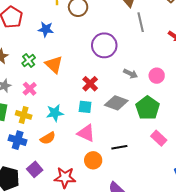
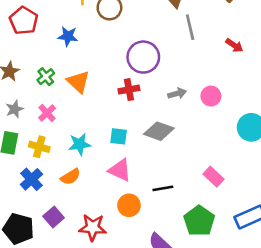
gray arrow: (130, 74) -> (177, 93), turned -40
red cross: (90, 84) -> (129, 90), moved, turned 35
green pentagon: (148, 108) -> (199, 221), moved
blue cross: (18, 140) -> (31, 179), turned 30

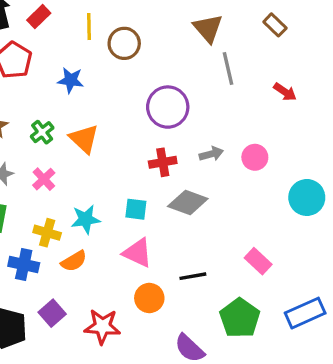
red cross: (129, 90) -> (163, 162), moved
yellow cross: (39, 147) -> (47, 233), moved
blue cross: (31, 179) -> (24, 264), turned -35

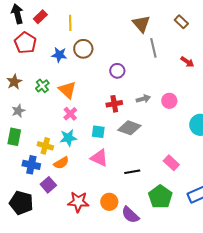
brown circle: (124, 43) -> (83, 49), moved
purple circle: (168, 107) -> (117, 71), size x0.6
pink cross: (44, 179) -> (70, 114), moved
orange circle: (149, 298) -> (109, 202), moved
purple square: (52, 313) -> (48, 185), moved

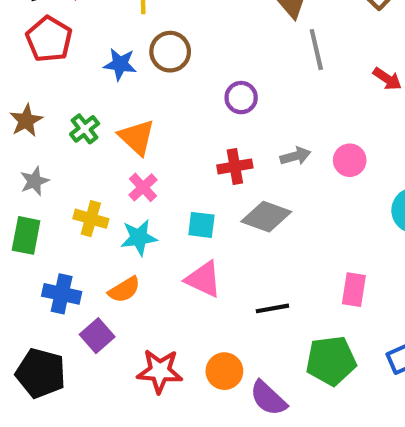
yellow cross: (45, 146) -> (91, 219), moved
pink rectangle: (171, 163) -> (354, 290), turned 56
green pentagon: (160, 197) -> (331, 361), turned 30

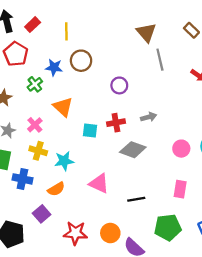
green cross: (85, 129) -> (35, 84), moved
pink circle: (350, 160) -> (181, 149), moved
pink cross: (143, 187) -> (35, 125), moved
cyan square: (201, 225) -> (90, 131), moved
blue cross: (62, 294) -> (22, 179), moved

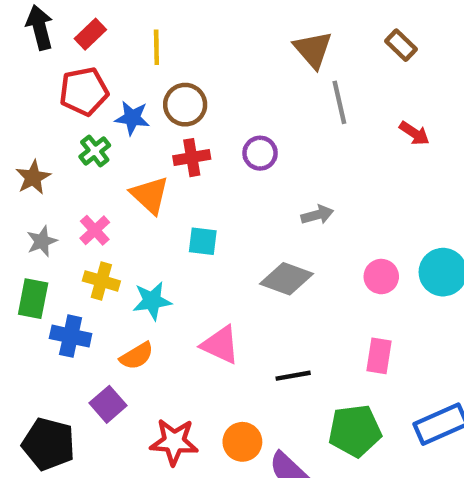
red pentagon: (16, 54) -> (84, 91), moved, turned 30
red cross: (116, 123) -> (192, 158), moved

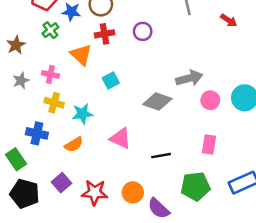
gray arrow: (317, 215) -> (189, 78), moved, size x1.5
pink cross: (95, 230) -> (50, 74), turned -35
cyan square: (203, 241) -> (111, 81), turned -35
green rectangle: (33, 299) -> (16, 159), moved, turned -45
purple square: (108, 404) -> (61, 183), moved

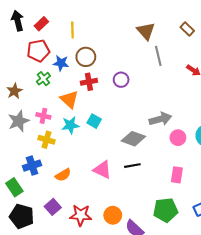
gray star: (21, 81) -> (19, 121), size x1.5
cyan square: (111, 81) -> (94, 121), turned -32
cyan star: (82, 114) -> (70, 125), moved
blue cross: (37, 133) -> (32, 166), turned -30
black line: (161, 156) -> (132, 166), moved

